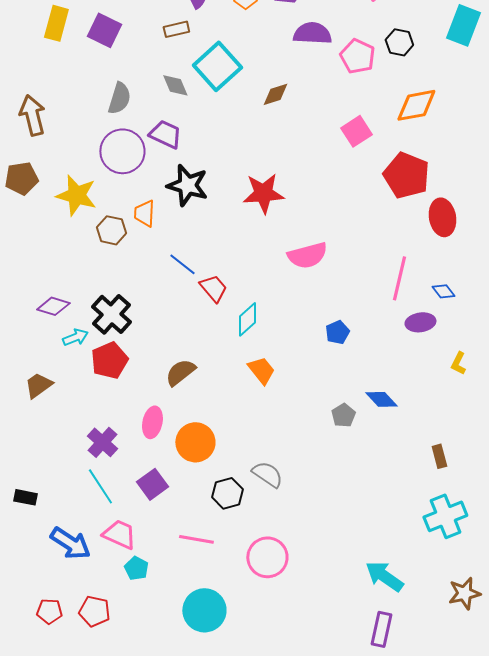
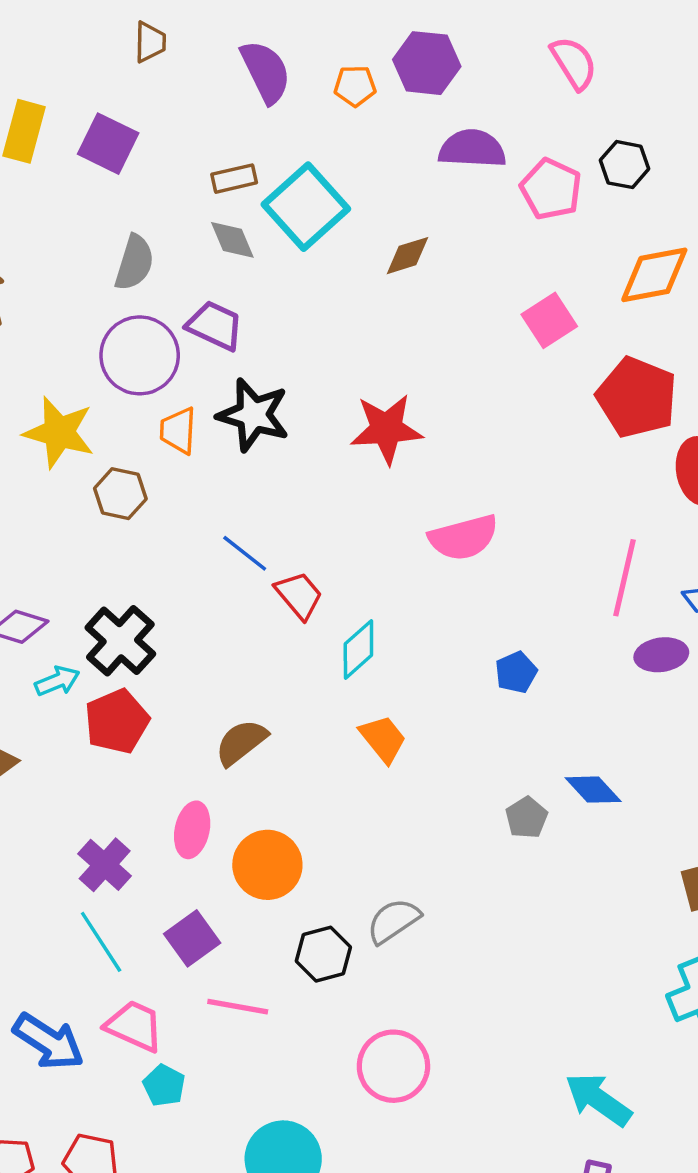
brown rectangle: (176, 29) -> (234, 179), moved
orange trapezoid: (144, 213) -> (178, 431), moved
gray semicircle: (267, 474) -> (393, 921), turned -68
pink line: (196, 539) -> (238, 1007), moved

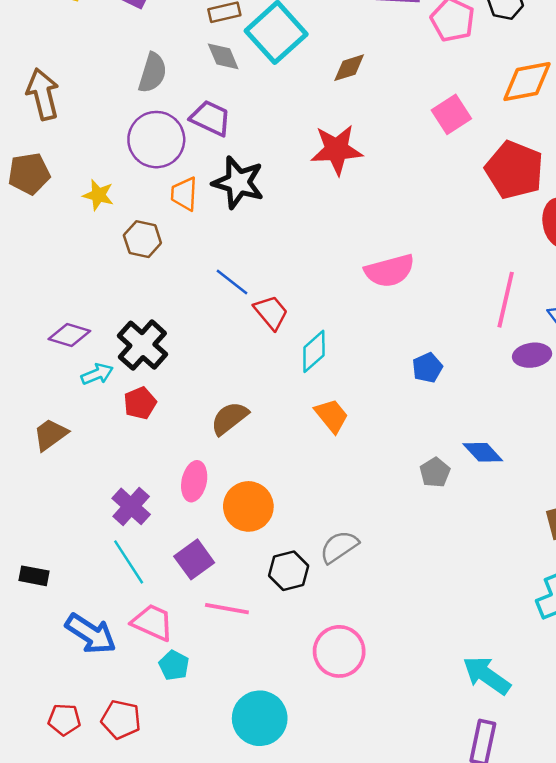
red star: (386, 429) -> (337, 150), moved
yellow star: (59, 432) -> (98, 195), size x0.6
red pentagon: (117, 721) -> (140, 403), size x0.7

